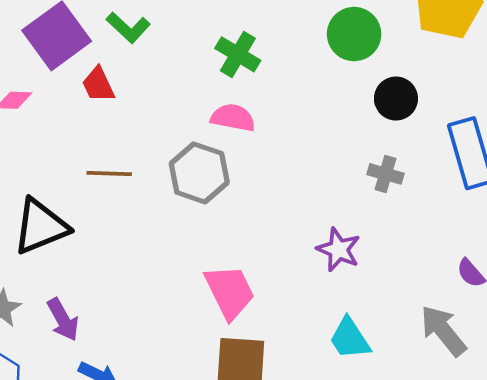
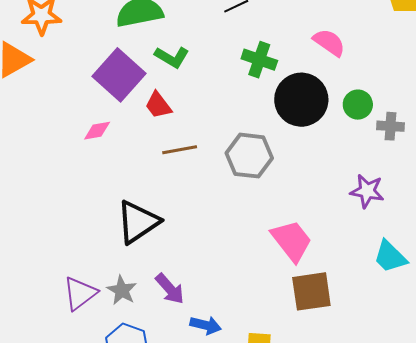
green circle: (354, 34) -> (358, 105), moved, size x0.7
black circle: (396, 99) -> (301, 100), moved, size x1.6
pink semicircle: (233, 118) -> (329, 42), moved, turned 36
brown line: (109, 173) -> (180, 150), moved

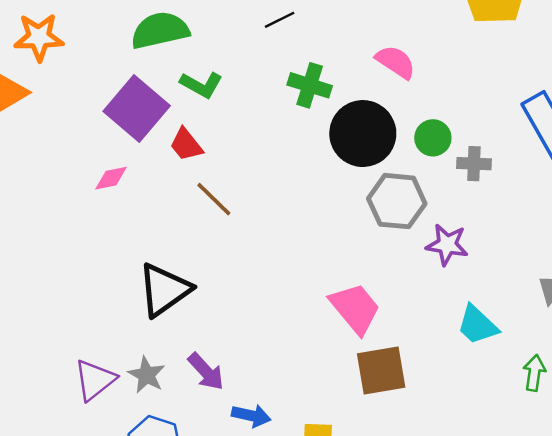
brown line: (180, 150) -> (214, 199), turned 56
gray hexagon: (249, 156) -> (397, 201), moved

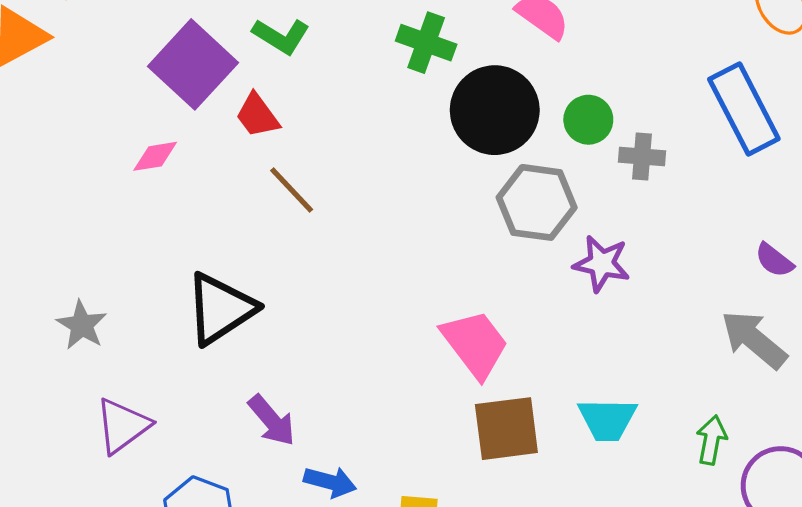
cyan trapezoid: (477, 325) -> (607, 419), moved, turned -45
gray star: (147, 375) -> (82, 325), moved

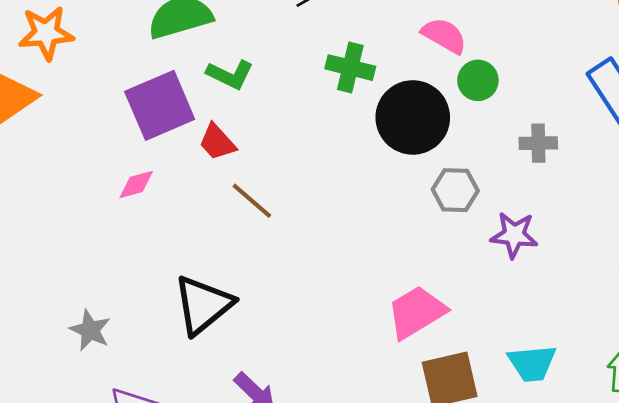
purple square: (193, 64) -> (160, 105), turned 30
green circle: (588, 120) -> (478, 80), moved
gray hexagon: (537, 202) -> (455, 190), size x0.7
pink trapezoid: (475, 344) -> (416, 312), turned -78

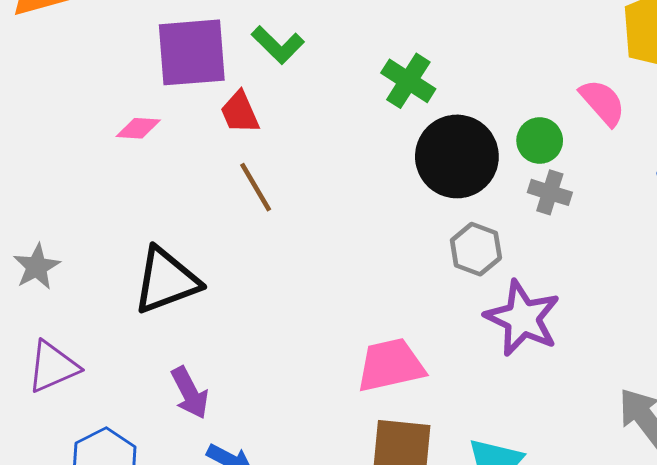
pink semicircle: (444, 36) -> (603, 102), moved
gray cross: (538, 143) -> (550, 192), moved
purple star: (514, 235) -> (522, 318), size x1.4

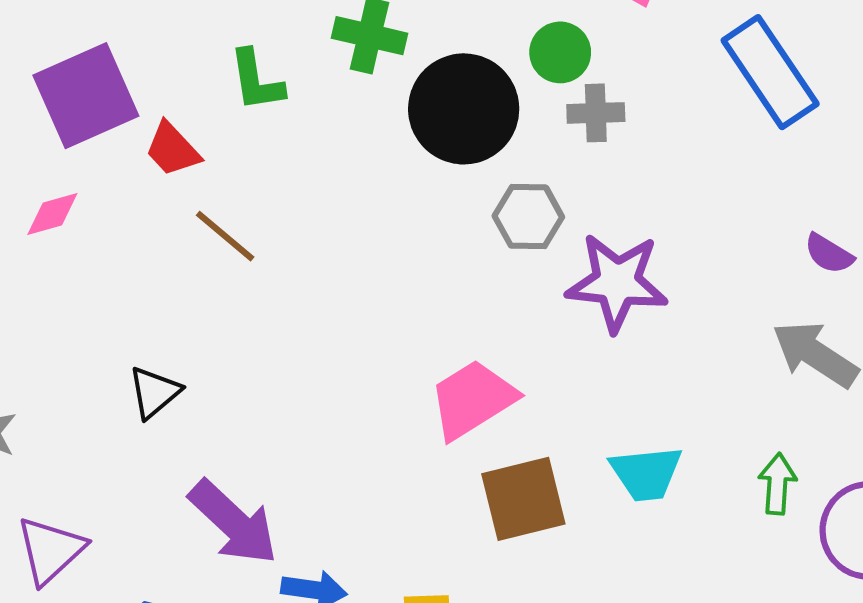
green L-shape: (278, 45) -> (256, 80), moved, turned 56
black triangle: (166, 281) -> (154, 392), size x0.6
purple arrow: (190, 393) -> (233, 522), size x1.4

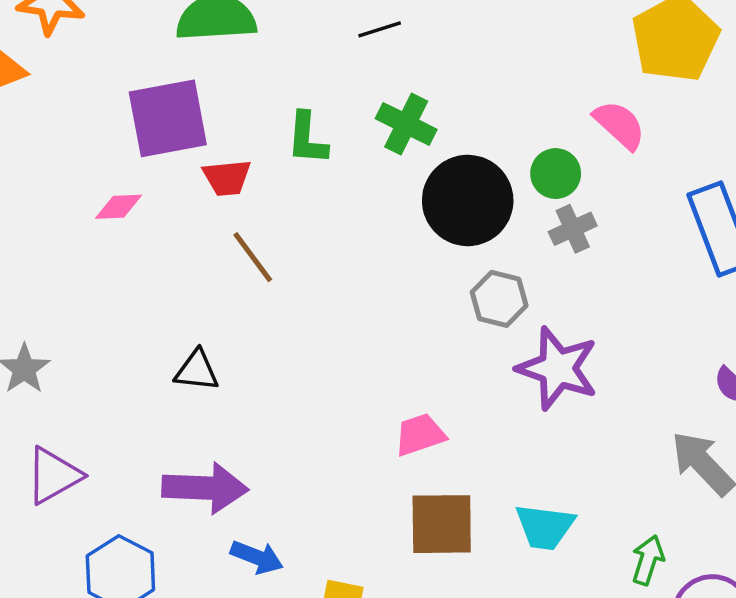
gray cross: (596, 113) -> (573, 229), turned -36
red trapezoid: (172, 149) -> (227, 178), turned -66
black triangle: (154, 392) -> (197, 371), moved, turned 33
pink trapezoid: (473, 399) -> (420, 435), size x0.7
purple arrow: (233, 522) -> (205, 488), turned -54

